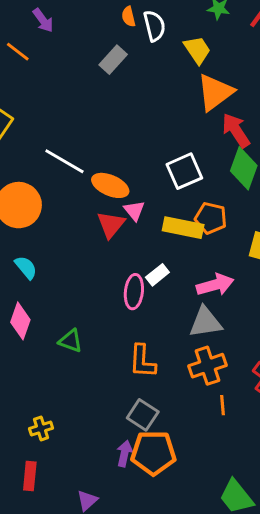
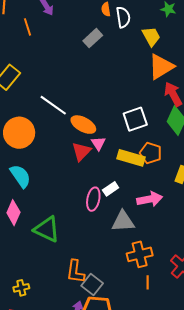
orange line: (18, 52) -> (28, 27), turned 30
cyan semicircle: (26, 267) -> (20, 176), size x1.4
gray triangle: (206, 322) -> (123, 221), moved
green triangle: (71, 341) -> (47, 229), size x1.6
orange L-shape: (142, 361) -> (75, 272), moved

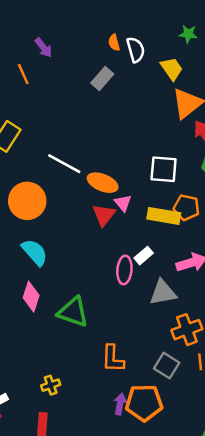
white square: (135, 119) -> (164, 169), turned 30
gray square: (92, 284) -> (167, 366), moved

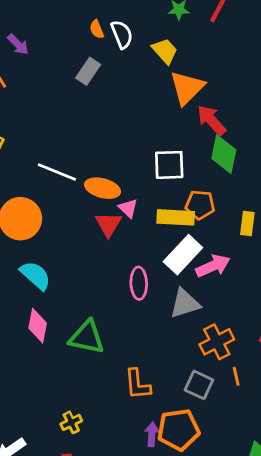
white rectangle: (144, 256) -> (183, 255), moved, size x1.8

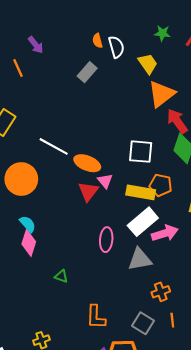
cyan semicircle: (36, 275) -> (28, 224), size x0.7
pink diamond: (38, 326) -> (29, 243), moved
green triangle: (87, 337) -> (61, 276), size x0.5
orange cross: (217, 342) -> (161, 292), size x0.7

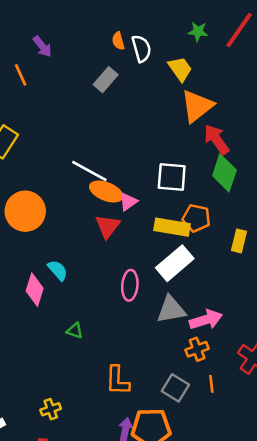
white line: (54, 146) -> (89, 171), moved
pink triangle: (105, 181) -> (128, 202), moved, turned 35
cyan semicircle: (28, 224) -> (58, 270), moved
pink arrow: (165, 233) -> (206, 320), moved

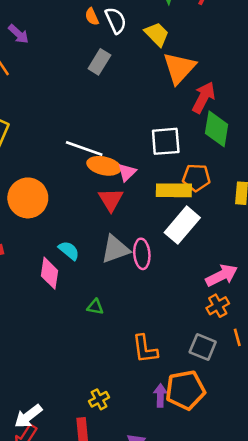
gray rectangle: (106, 80) -> (99, 62), moved
red arrow: (217, 139) -> (204, 97), turned 72
gray triangle: (171, 310) -> (115, 249), moved
yellow cross: (51, 409) -> (99, 399), moved

